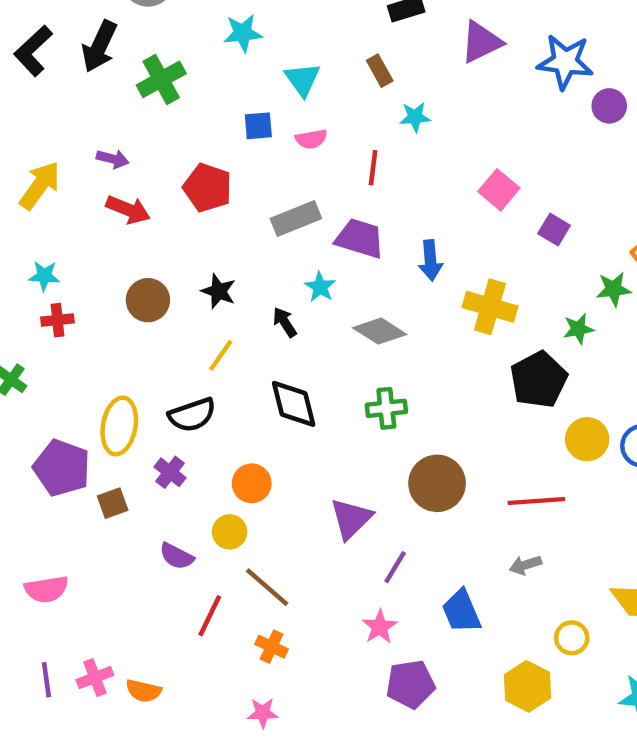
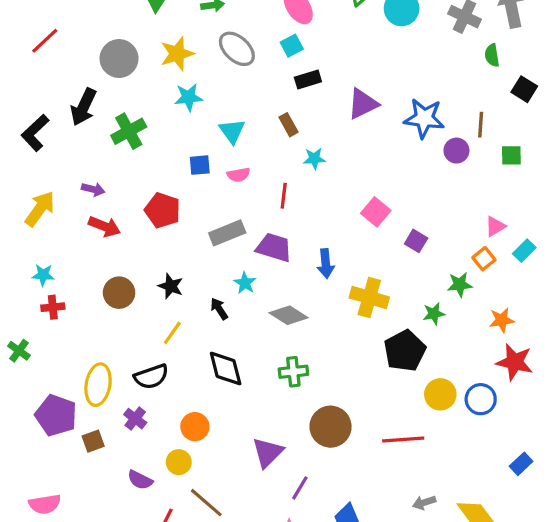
black L-shape: (33, 51) -> (35, 133), moved
gray arrow: (525, 565) -> (424, 503), moved

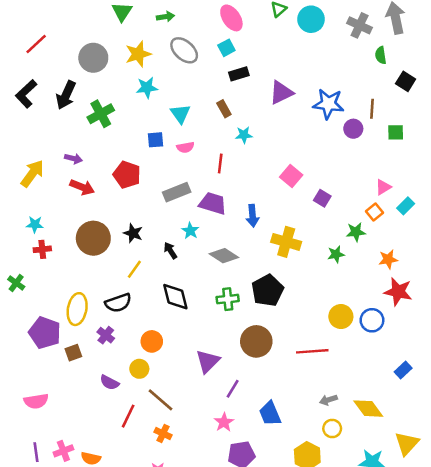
black L-shape: (35, 133) -> (26, 94), moved
brown circle: (119, 293) -> (93, 238), size x1.4
black pentagon: (405, 351) -> (267, 290), moved

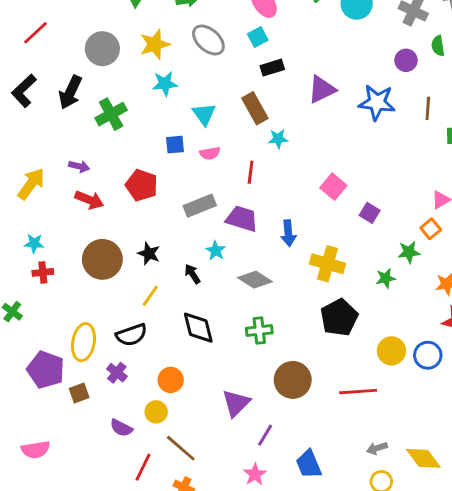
brown rectangle: (224, 109) -> (255, 108), size x1.5
purple circle: (353, 129) -> (406, 60), moved
black pentagon: (267, 290) -> (339, 317), moved

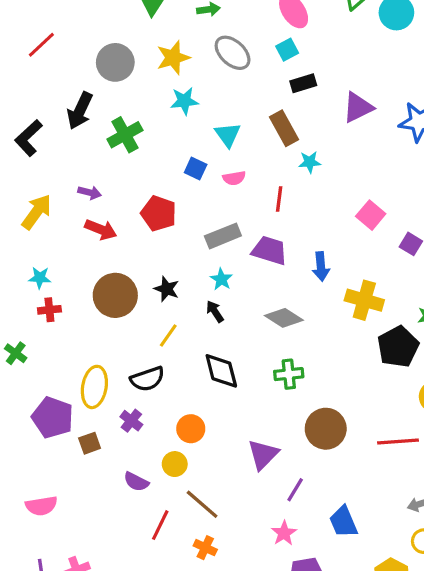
black L-shape: (24, 91) -> (29, 138), moved
blue square: (175, 145) -> (196, 168), turned 30
cyan star: (216, 251) -> (221, 279), moved
black pentagon: (339, 317) -> (398, 347), moved

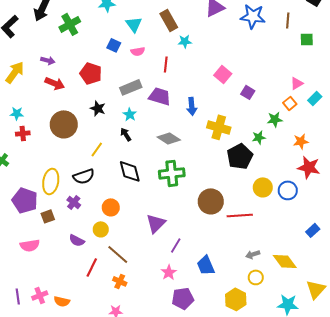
black star: (167, 289) -> (98, 108), moved
green cross: (289, 374) -> (172, 173), size x1.4
brown circle: (326, 429) -> (211, 201), moved
pink semicircle: (41, 506) -> (30, 245), moved

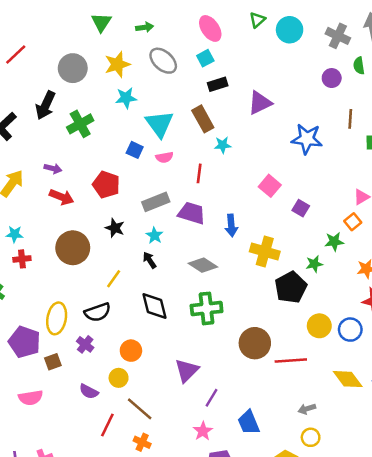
blue star: (253, 16) -> (307, 139), moved
cyan triangle: (134, 24) -> (159, 124), size x1.4
yellow diamond: (285, 261) -> (348, 379), moved

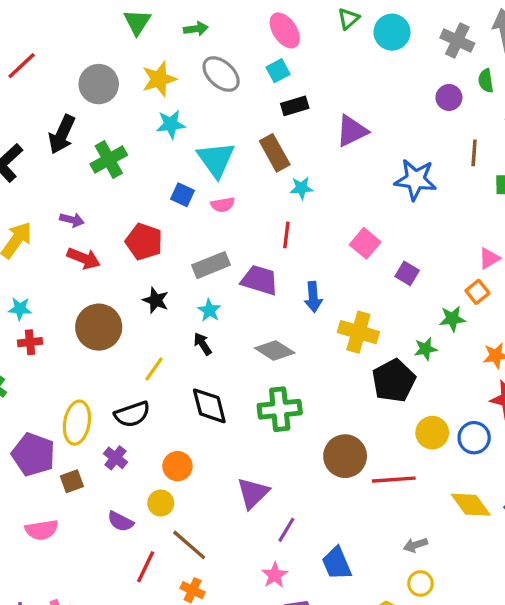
red line: (199, 173) -> (286, 235), moved

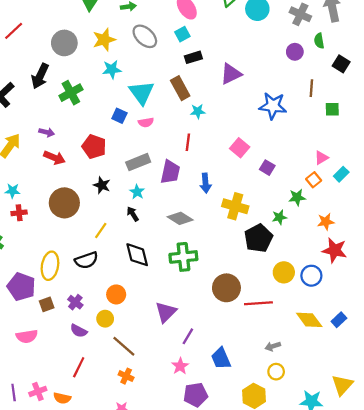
purple trapezoid: (260, 280) -> (170, 172), turned 85
purple cross: (115, 458) -> (75, 302), moved
red line: (146, 567) -> (79, 367), moved

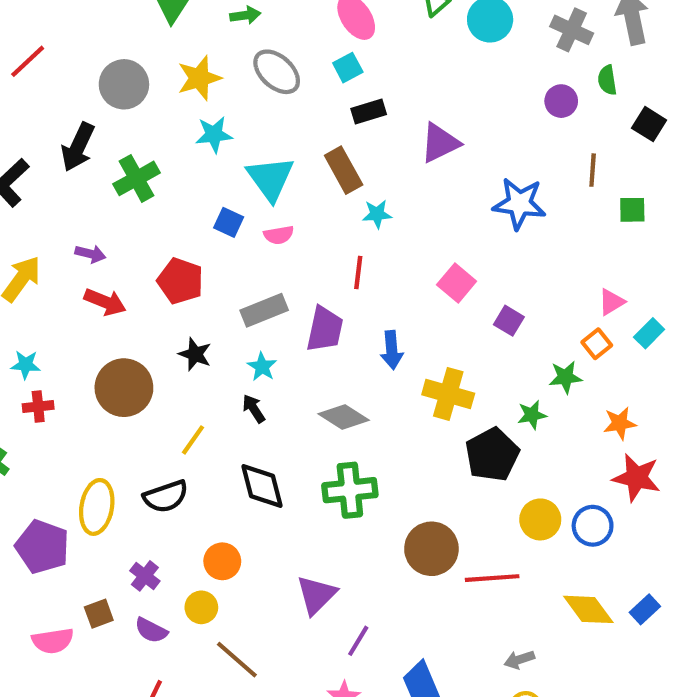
brown square: (47, 304) -> (99, 614), moved

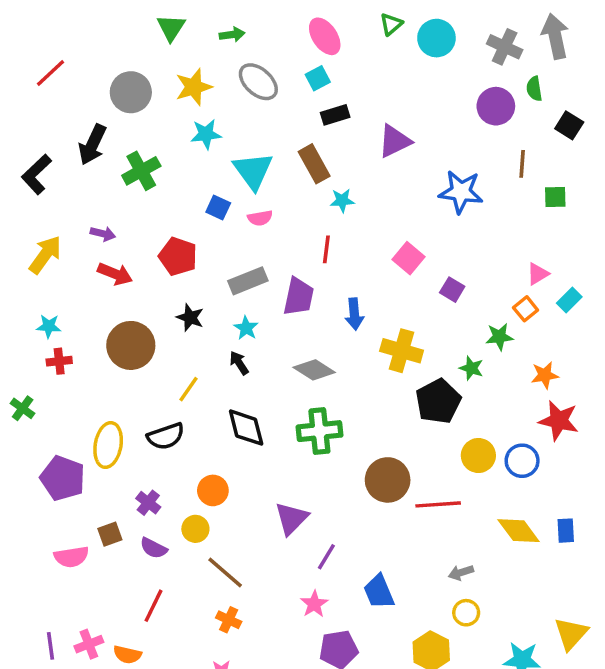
purple circle: (561, 101) -> (496, 106), size x1.4
green star: (532, 415) -> (471, 368), turned 30
blue rectangle: (645, 609) -> (566, 531), turned -50

